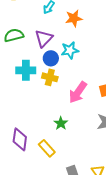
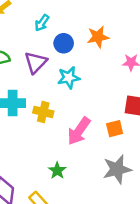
orange star: (74, 18) -> (98, 37), moved
blue circle: (51, 58) -> (64, 43), moved

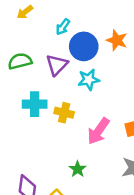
orange star: (98, 37) -> (117, 40), turned 30
blue circle: (64, 43) -> (84, 46), size x1.5

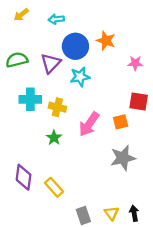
cyan arrow: (63, 27) -> (56, 19), moved, turned 49
green star: (78, 169) -> (54, 138), moved

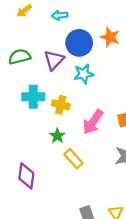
yellow rectangle: (54, 187) -> (73, 159), moved

